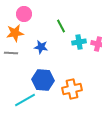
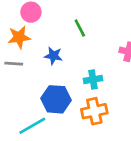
cyan cross: (79, 42) -> (93, 79), moved

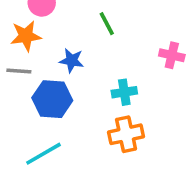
blue hexagon: (56, 99) -> (52, 99), moved

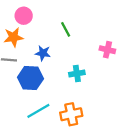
orange cross: (126, 134) -> (71, 114), moved
cyan line: (43, 154) -> (38, 111), moved

